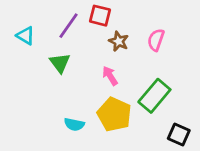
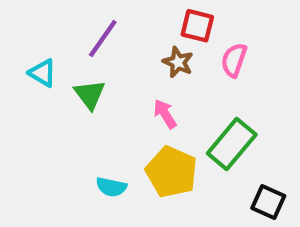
red square: (100, 16) -> (197, 26), moved
cyan triangle: (26, 36) -> (42, 73), moved

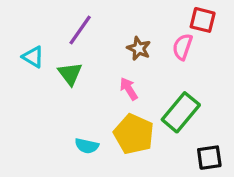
red square: (197, 26) -> (203, 20), moved
black square: (268, 202) -> (209, 158), turned -32

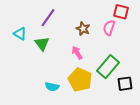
black square: (209, 158) -> (125, 84), moved

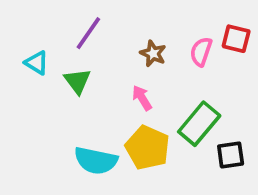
red square: (121, 12) -> (236, 39), moved
cyan semicircle: (52, 87) -> (96, 161), size x1.6

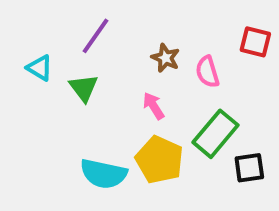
pink semicircle: (201, 52) -> (207, 72), moved, turned -36

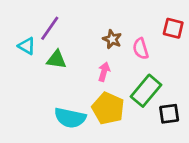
purple line: (96, 36) -> (50, 28), moved
green triangle: (84, 88) -> (57, 60), turned -45
pink arrow: (153, 106) -> (104, 72), turned 48

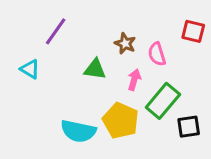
cyan triangle: (27, 46) -> (30, 69), moved
green triangle: (57, 60) -> (95, 69), moved
pink arrow: (104, 72) -> (134, 80), moved

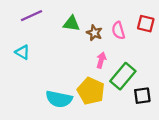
purple line: (56, 31) -> (32, 16), moved, turned 30
pink semicircle: (157, 54) -> (118, 30), moved
green triangle: (95, 69) -> (72, 24), moved

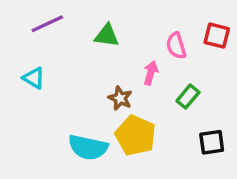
brown star: (94, 33) -> (120, 98), moved
pink arrow: (101, 60) -> (151, 73), moved
green rectangle: (123, 76) -> (188, 97), moved, size x0.6

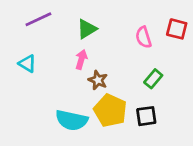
green triangle: (107, 36) -> (87, 29), turned -40
pink arrow: (151, 73) -> (81, 59), moved
black square: (212, 142) -> (146, 116), moved

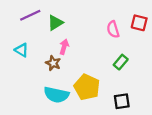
green triangle: (87, 29) -> (55, 23), moved
brown star: (98, 80) -> (53, 63), moved
black square: (146, 116) -> (122, 101), moved

